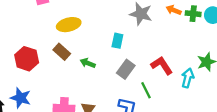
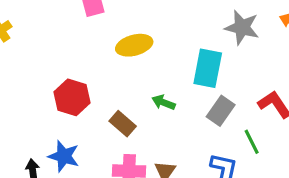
cyan rectangle: (117, 41) -> (208, 68), size x1.6
brown rectangle: (62, 52) -> (123, 124), moved

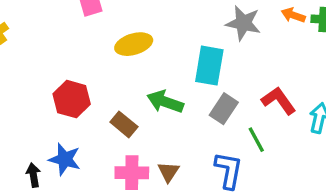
green arrow: (163, 102) -> (165, 102), size x1.5

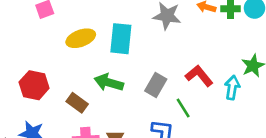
cyan rectangle: (209, 66) -> (121, 39), moved

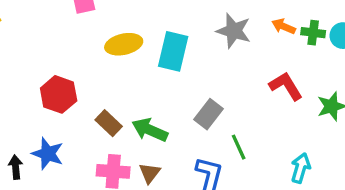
red L-shape: (199, 76) -> (286, 86), moved
green arrow: (109, 83) -> (150, 130), moved
cyan arrow: (232, 88) -> (301, 168), moved

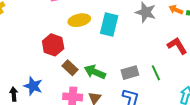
red hexagon: (59, 94) -> (53, 45), moved
gray rectangle: (208, 114) -> (130, 73), moved, turned 36
green line: (239, 147) -> (156, 73), moved

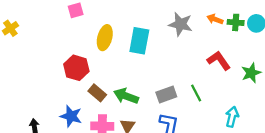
yellow ellipse: (79, 20) -> (105, 38), turned -60
blue star: (33, 86) -> (71, 116), moved

